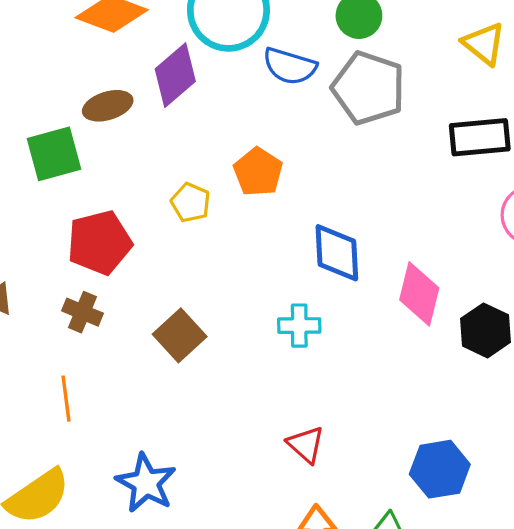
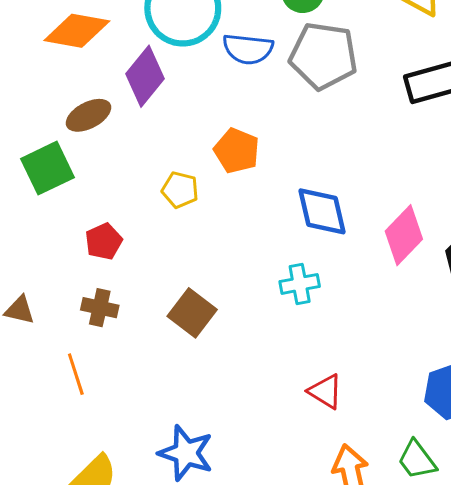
red pentagon: (99, 243) -> (104, 241), size x0.6
pink diamond: (419, 294) -> (404, 235), turned 40
orange line: (66, 399) -> (76, 374), moved

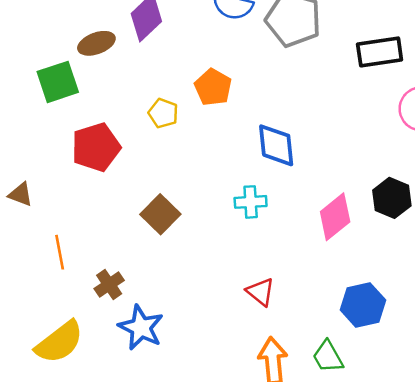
pink diamond: (404, 235) -> (335, 217), moved
red pentagon: (104, 241) -> (96, 147), size x1.6
brown cross: (100, 308) -> (109, 284), moved, turned 36

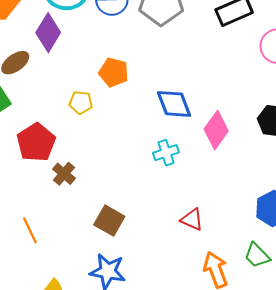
brown square: (160, 214) -> (109, 221), moved
pink diamond: (335, 217) -> (216, 130), moved
brown cross: (109, 284) -> (64, 174), moved

